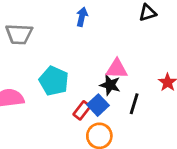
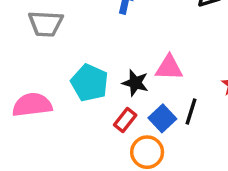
black star: (110, 85) -> (135, 83), moved
blue square: (98, 105) -> (162, 118), moved

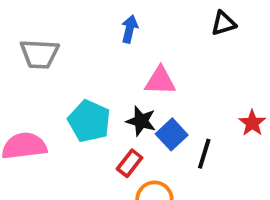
pink triangle: (169, 68) -> (160, 81), moved
blue square: (162, 118) -> (172, 134), moved

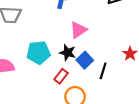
pink triangle: (160, 81) -> (78, 30), turned -36
cyan pentagon: (89, 121) -> (38, 53), turned -30

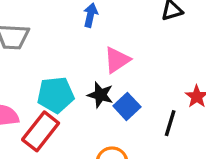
black line: (103, 71) -> (170, 123), moved
red rectangle: (61, 76) -> (41, 131), moved, size x1.6

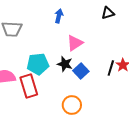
black line: (170, 123) -> (111, 68), moved
red rectangle: (41, 131) -> (29, 86), turned -55

